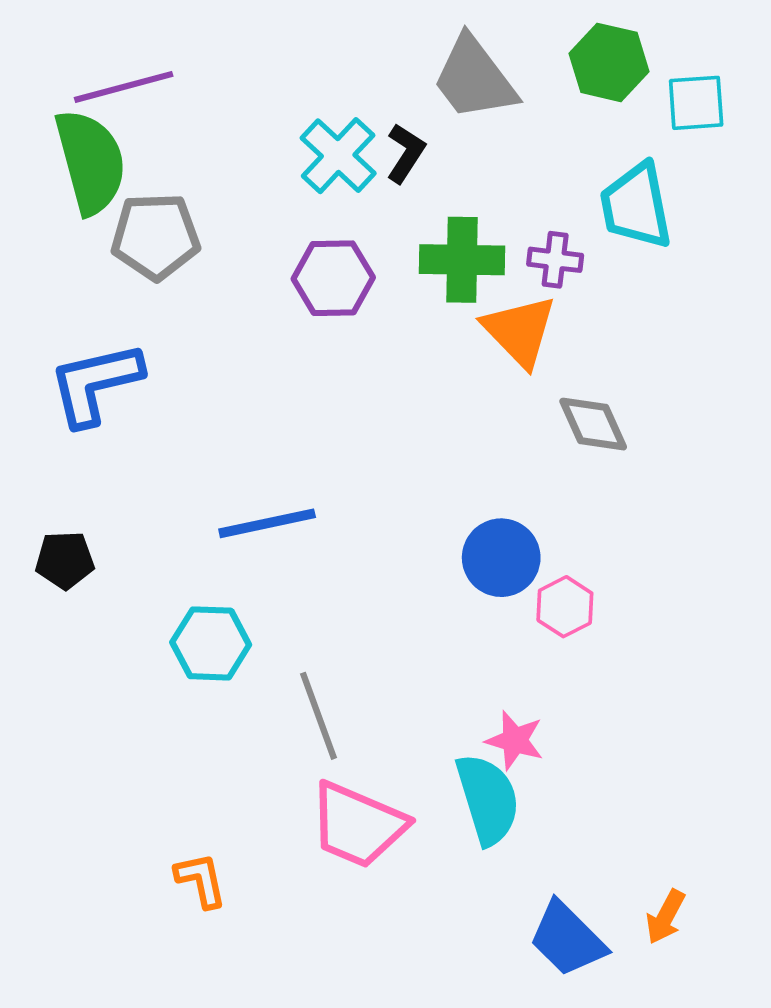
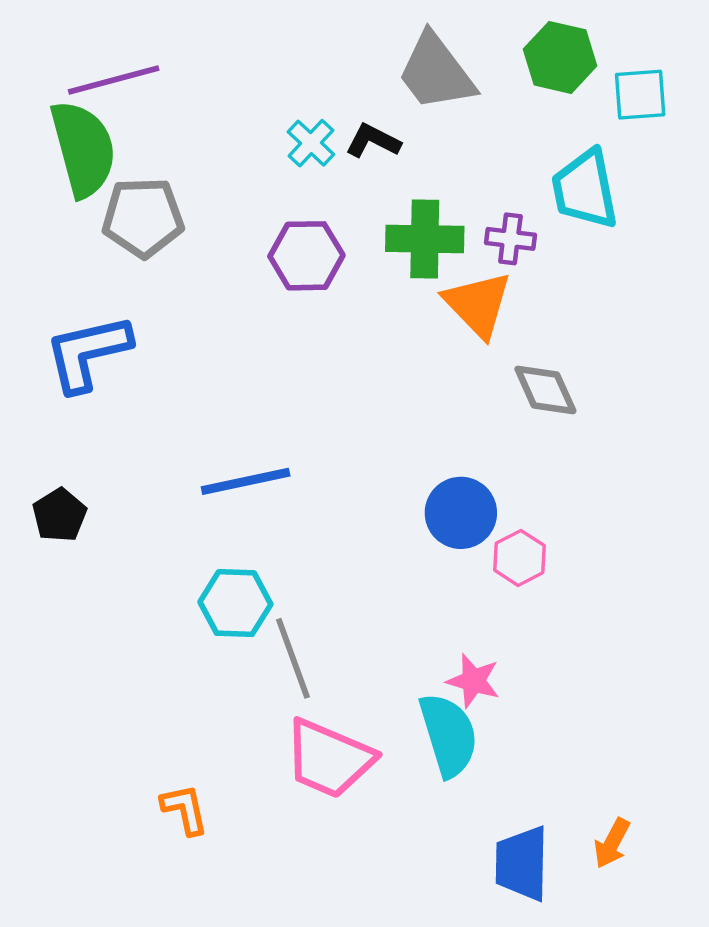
black L-shape: (406, 153) -> (373, 141), turned -96
cyan cross: (338, 156) -> (311, 143), size x0.7
black pentagon: (65, 560) -> (60, 515), turned -30
cyan hexagon: (211, 643) -> (235, 603), moved
blue trapezoid: (567, 939) -> (522, 863), turned 46

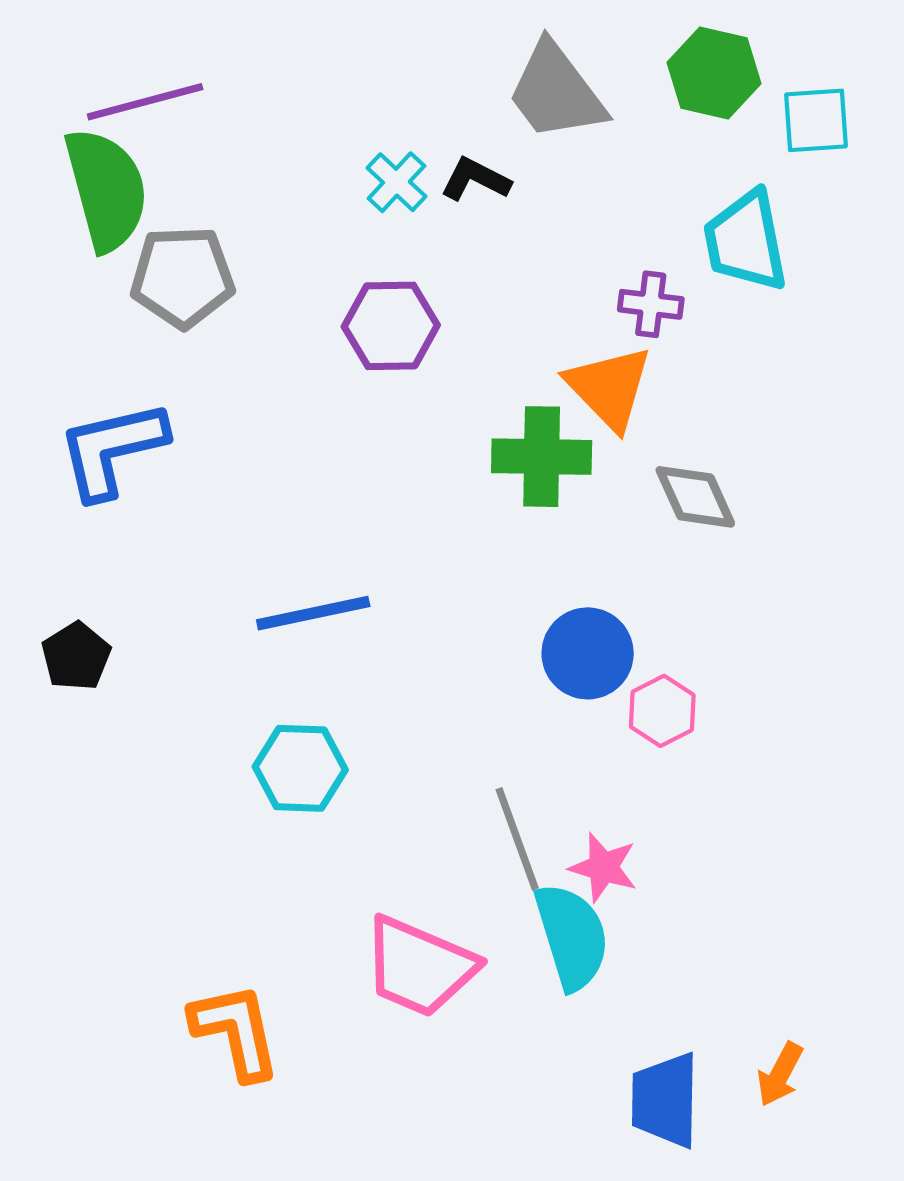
green cross: (425, 239) -> (542, 457), moved
gray line: (293, 658) -> (517, 839), moved
orange L-shape: (185, 809) -> (236, 1031), size x1.5

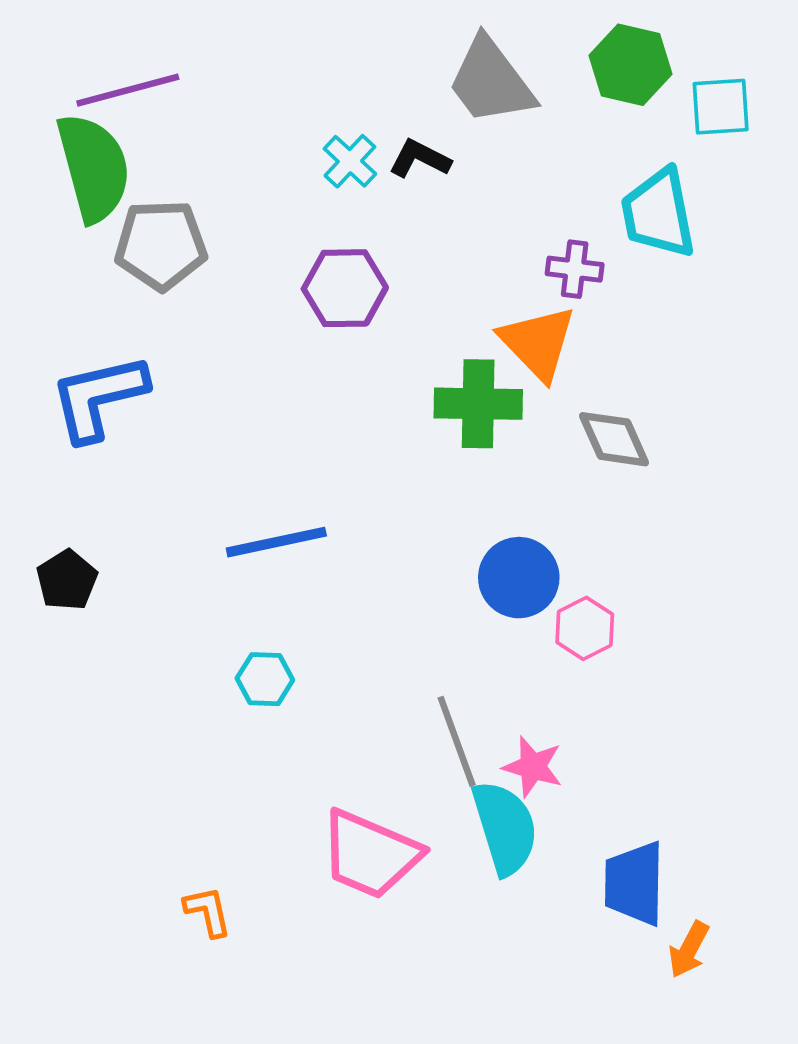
cyan hexagon: (300, 768) -> (265, 679), size x0.7
orange L-shape: (236, 1031) -> (208, 911), size x0.6
blue trapezoid: (665, 1100) -> (634, 883), moved

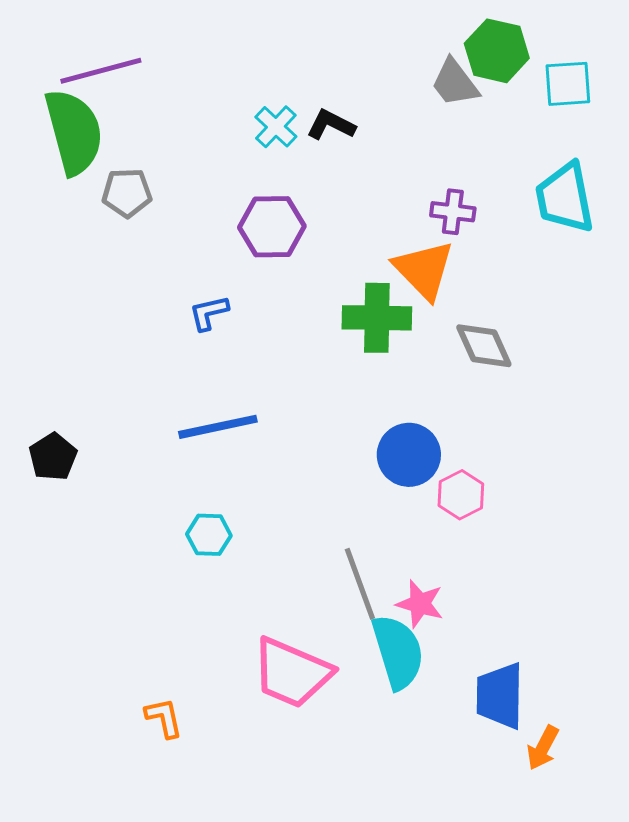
gray trapezoid: (491, 81) -> (455, 83), moved, size x0.7
cyan trapezoid: (658, 213) -> (565, 198), moved
gray pentagon: (161, 245) -> (127, 193), size x0.7
blue L-shape: (99, 397) -> (209, 313), moved, size x0.5

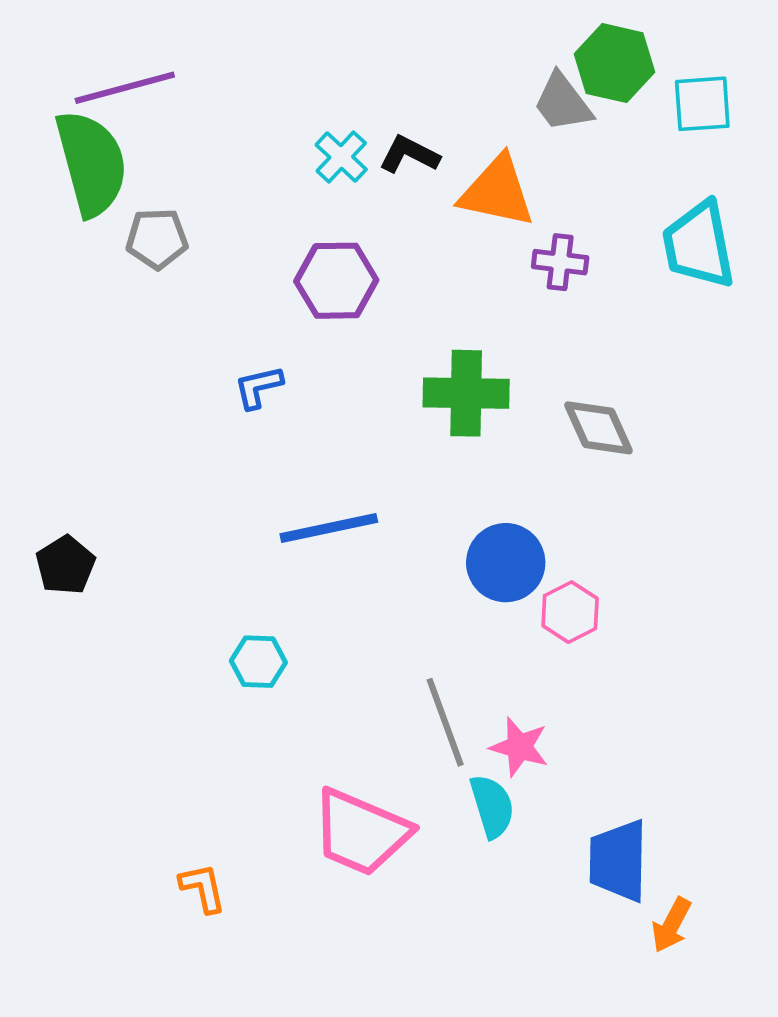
orange triangle: (424, 270) -> (497, 192), moved, turned -34
blue line: (218, 427) -> (329, 528), moved
cyan semicircle: (398, 652) -> (492, 806), size x0.7

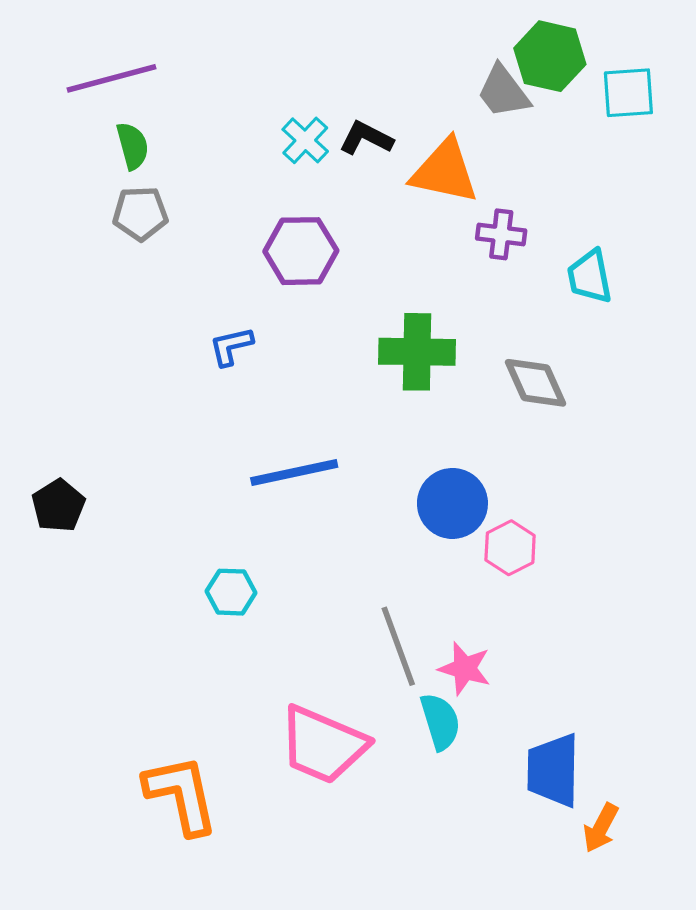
green semicircle: (91, 163) -> (133, 146), moved, size x0.5
cyan trapezoid: (699, 245) -> (590, 277), moved, size x0.7
orange L-shape: (203, 888) -> (181, 795), size x1.8

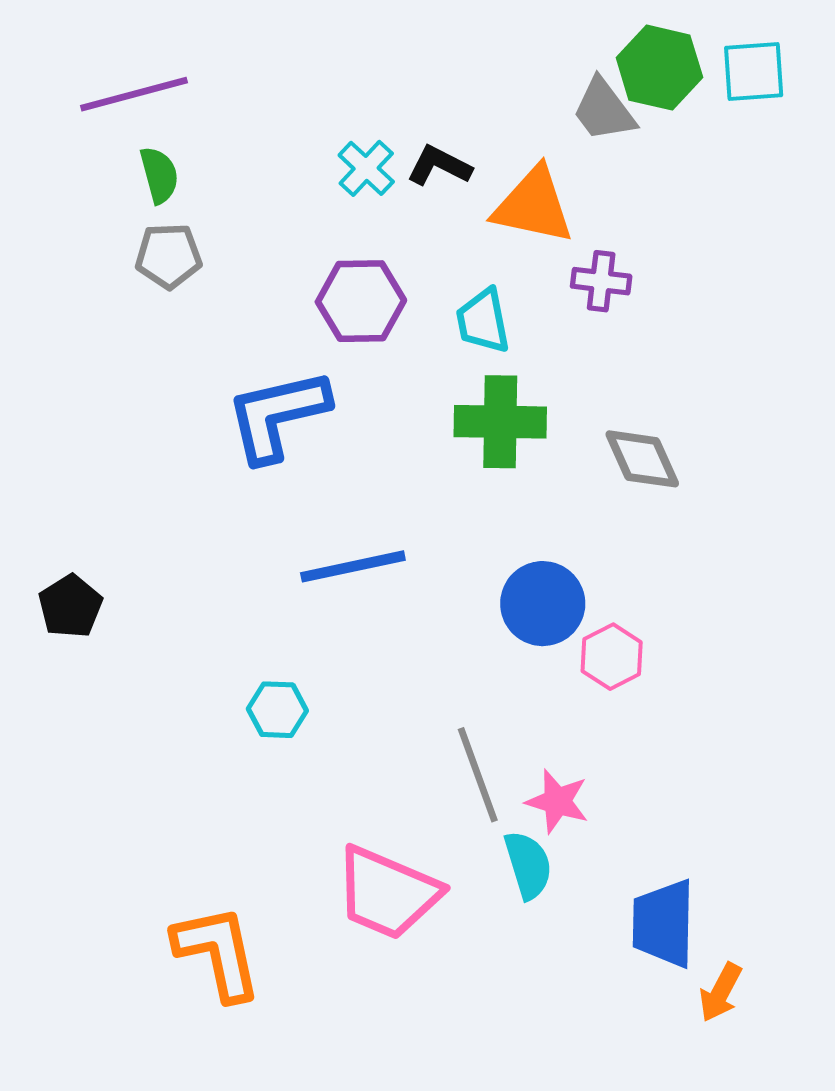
cyan square: (628, 93) -> (754, 72), moved
cyan trapezoid: (590, 277) -> (483, 321), moved
blue L-shape: (231, 346) -> (277, 415), size x2.0

